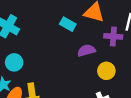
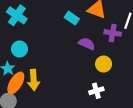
purple semicircle: (86, 50) -> (87, 44), turned 35

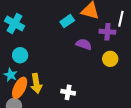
cyan rectangle: (72, 18) -> (67, 21), turned -64
yellow circle: (104, 64) -> (110, 59), moved
white cross: (96, 91) -> (68, 92), moved, turned 32

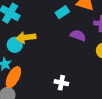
yellow arrow: (36, 84) -> (26, 37), moved, turned 90

